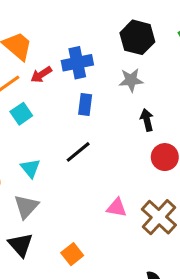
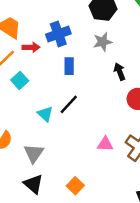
red arrow: (41, 75) -> (31, 47), turned -140
cyan triangle: (30, 168) -> (45, 114), moved

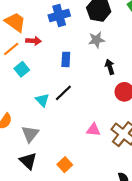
blue cross: (58, 34) -> (59, 15), moved

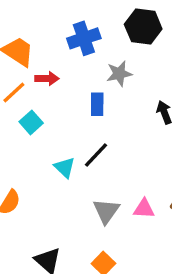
gray star: (97, 40) -> (119, 74), moved
gray triangle: (30, 134) -> (106, 211), moved

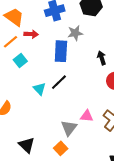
blue rectangle: (97, 104) -> (61, 51), size x1.5
gray triangle: (106, 211) -> (69, 128), moved

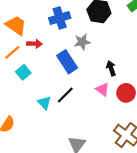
blue rectangle: (61, 51) -> (67, 62), turned -35
pink triangle: (87, 116) -> (102, 89), moved, turned 32

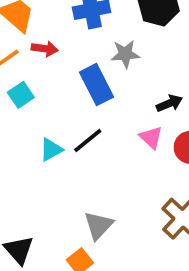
black arrow: (111, 68) -> (169, 103), turned 80
cyan triangle: (44, 103) -> (51, 150), turned 40

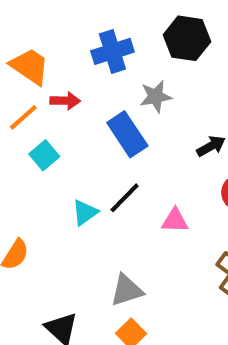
pink triangle: (151, 137) -> (175, 221), moved, turned -35
gray triangle: (98, 225) -> (127, 290), moved, turned 36

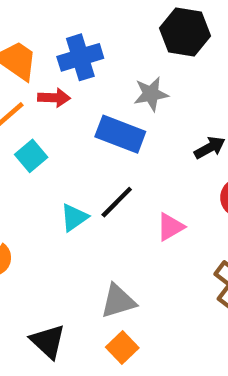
blue cross: (112, 51) -> (80, 57), moved
blue rectangle: (127, 134) -> (120, 134), turned -36
pink triangle: (175, 221) -> (170, 227), turned -32

